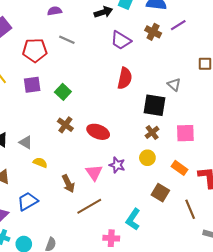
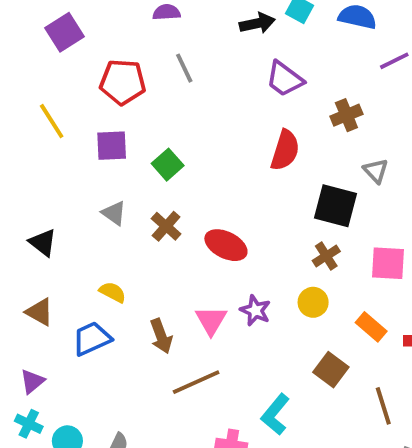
brown cross: (153, 32) -> (346, 115), moved, turned 35
gray line: (67, 40) -> (184, 68), turned 35
gray triangle: (26, 142) -> (114, 213), moved
blue trapezoid: (28, 201) -> (92, 339), moved

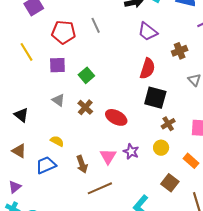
black square: (336, 206) -> (155, 98), moved

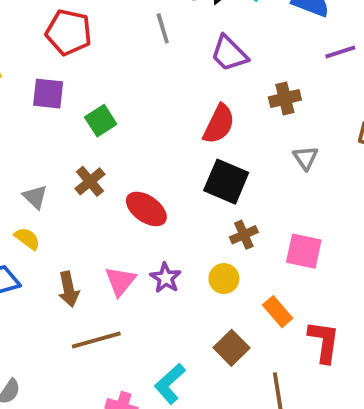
gray line: (96, 25) -> (163, 28), moved
gray triangle: (58, 100) -> (35, 197), moved

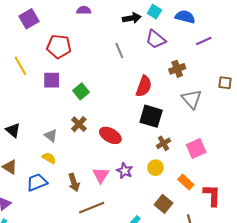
gray line: (163, 28) -> (119, 51), moved
purple trapezoid: (229, 53) -> (156, 39), moved
gray triangle: (306, 158) -> (192, 99), size x1.5
pink square: (304, 251) -> (196, 149), turned -30

